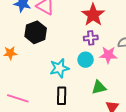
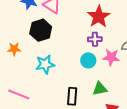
cyan star: (59, 68) -> (45, 64), moved
black rectangle: (62, 96) -> (72, 96), moved

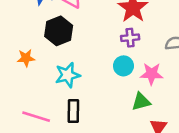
pink star: (111, 57) -> (152, 74), moved
black rectangle: (72, 96) -> (73, 111), moved

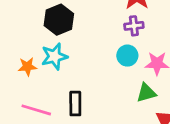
orange star: (26, 58) -> (27, 67), moved
cyan star: (68, 75) -> (54, 56), moved

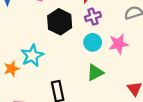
black hexagon: (59, 20) -> (60, 22), moved
green triangle: (146, 93) -> (95, 72), moved

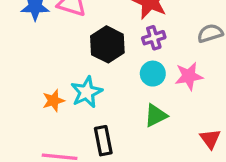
cyan star: (32, 56) -> (87, 92), moved
orange star: (12, 69) -> (53, 101), moved

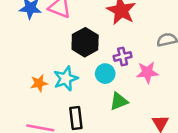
purple cross: (154, 38) -> (123, 56), moved
cyan circle: (153, 74) -> (105, 74), moved

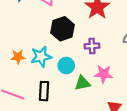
pink star: (147, 72) -> (104, 74), moved
cyan circle: (105, 74) -> (66, 66), moved

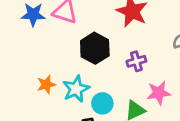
orange star: (18, 57) -> (46, 85), moved
cyan circle: (66, 66) -> (102, 103), moved

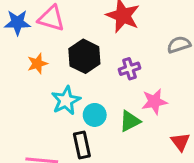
orange star: (46, 85) -> (37, 64), moved

